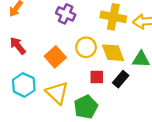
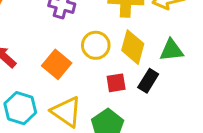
yellow diamond: (113, 53) -> (133, 47), turned 45

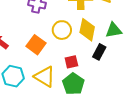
red square: (116, 83) -> (71, 62), moved

